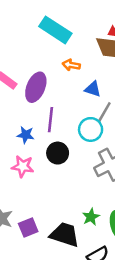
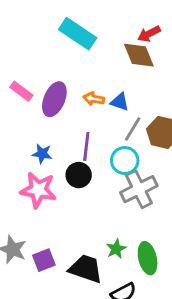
orange arrow: (71, 65) -> (94, 99), moved
purple line: (51, 120) -> (86, 146), moved
cyan circle: (91, 129) -> (125, 161), moved
pink star: (23, 166) -> (38, 190), size x1.4

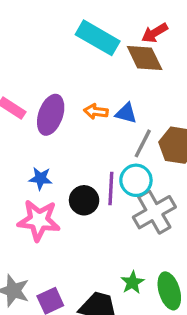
cyan rectangle: (78, 34) -> (98, 38), moved
purple line: (86, 146) -> (111, 189), moved

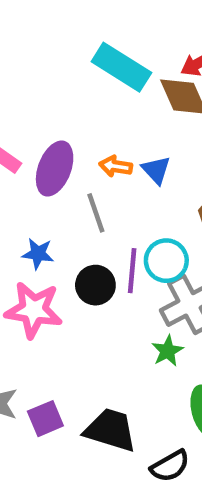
blue triangle: (126, 113) -> (156, 170), turned 30
gray line: (143, 143) -> (96, 213), moved, turned -48
green star: (132, 282) -> (167, 351), moved

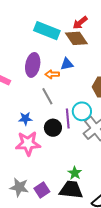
purple ellipse: (55, 169) -> (33, 65), moved
blue triangle: (156, 170) -> (67, 64), moved, turned -48
green star: (167, 351) -> (75, 173), moved

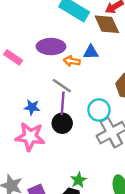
purple ellipse: (33, 65) -> (51, 47), turned 70
gray line: (47, 96) -> (62, 86), turned -36
purple line: (68, 118) -> (63, 103), moved

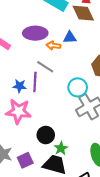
purple line: (63, 103) -> (35, 82), moved
black circle: (62, 123) -> (46, 135), moved

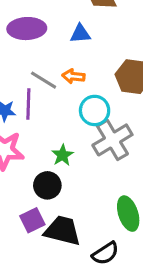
orange arrow: (53, 45) -> (73, 76), moved
green star: (61, 148) -> (62, 155), moved
purple square: (25, 160) -> (32, 220), moved

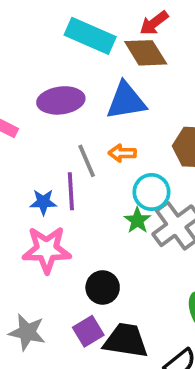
blue triangle: (80, 34) -> (126, 101), size x1.6
gray line: (44, 80) -> (87, 161), turned 40
green star: (62, 155) -> (137, 220), moved

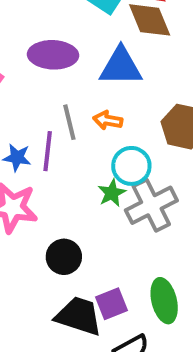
purple square: (88, 331) -> (112, 304), moved

